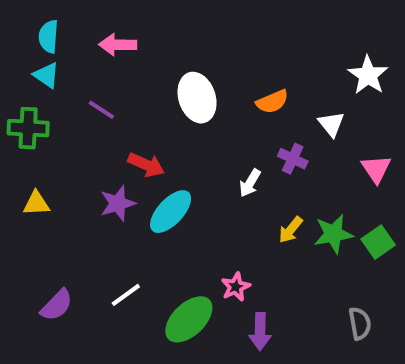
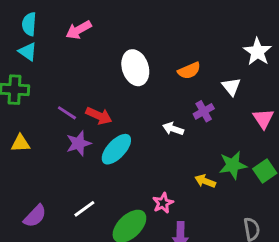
pink arrow: (118, 45) -> (79, 30), turned -30
purple line: (101, 110) -> (67, 113), moved
purple cross: (293, 159) -> (204, 111), turned 36
white arrow: (250, 183) -> (173, 129), turned 78
yellow arrow: (291, 230) -> (205, 181), moved, turned 72

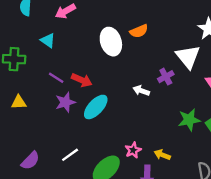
cyan triangle: (28, 52) -> (48, 40), moved
orange semicircle: (189, 71) -> (139, 31), moved
white triangle: (231, 87) -> (188, 57), size x1.6
yellow arrow: (205, 181) -> (162, 155), moved

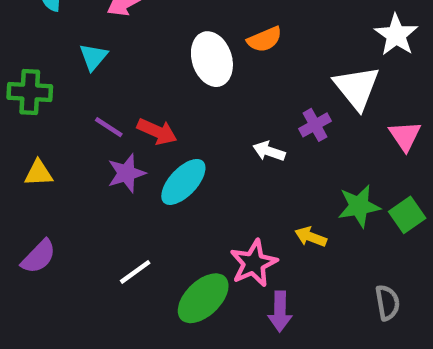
cyan triangle: (48, 40) -> (93, 57), turned 35
pink star: (133, 150) -> (254, 263), size x1.5
yellow arrow: (162, 155) -> (311, 237), moved
purple semicircle: (30, 161) -> (39, 257), moved

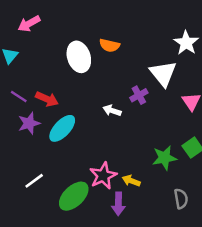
orange semicircle: (265, 39) -> (109, 45), turned 36
green star: (359, 206) -> (164, 158), moved
yellow arrow: (311, 237) -> (131, 181), moved

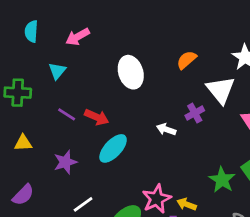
orange semicircle: (109, 45) -> (187, 60), moved, turned 126
purple star: (29, 123) -> (65, 162), moved
green star: (164, 158) -> (222, 180), turned -30

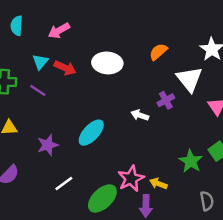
white ellipse: (131, 72) -> (107, 63), turned -68
purple line: (67, 114) -> (38, 90), moved
red arrow: (97, 117) -> (65, 68), moved

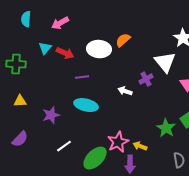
orange semicircle: (158, 52) -> (123, 40), moved
purple line: (38, 90) -> (82, 77), moved, turned -40
cyan ellipse: (91, 133) -> (86, 105), turned 60

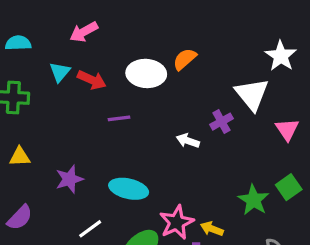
cyan semicircle: (26, 19) -> (18, 43), moved, turned 84
cyan ellipse: (86, 105) -> (129, 189), moved

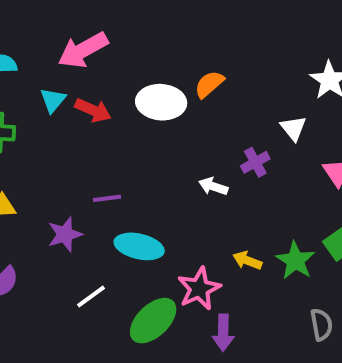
pink arrow: (84, 32) -> (83, 50), size x1.4
white triangle: (252, 94) -> (293, 128), size x0.6
purple line: (119, 118) -> (107, 198), moved
yellow arrow: (212, 229) -> (247, 260), moved

